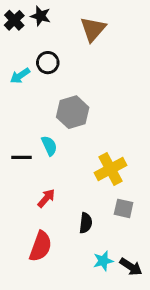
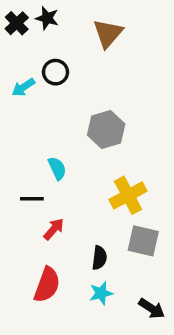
gray hexagon: (73, 112) -> (106, 130), moved
black line: (22, 157) -> (32, 199), moved
gray square: (124, 208) -> (143, 241), size x1.4
cyan star: (103, 261) -> (101, 293), moved

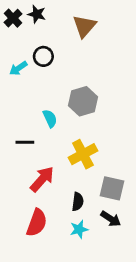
cyan semicircle: (57, 168) -> (50, 118), moved
yellow cross: (128, 195) -> (83, 154), moved
black line: (32, 199) -> (25, 142), moved
red arrow: (54, 229) -> (42, 179), size x1.5
black arrow: (152, 308) -> (111, 219), moved

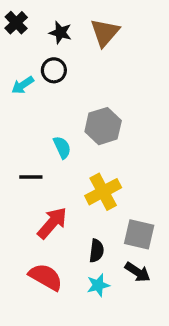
black star: (37, 14) -> (60, 33), moved
red semicircle: (37, 223) -> (46, 277), turned -80

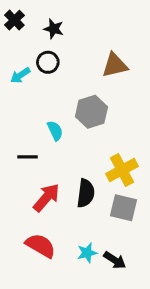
brown triangle: (105, 33) -> (115, 65), moved, turned 36
yellow cross: (103, 192) -> (122, 170), moved
black semicircle: (97, 251) -> (86, 193), moved, size x1.4
black arrow: (138, 272) -> (115, 260), moved

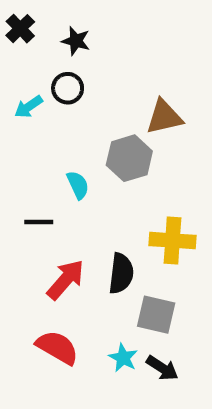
brown triangle: (115, 65) -> (164, 117), moved
yellow cross: (122, 170) -> (173, 240), turned 32
gray square: (123, 208) -> (156, 315), moved
cyan star: (87, 253) -> (123, 358), turned -30

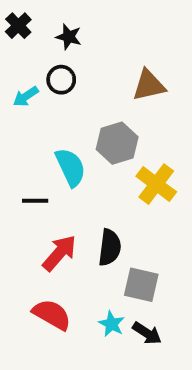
brown triangle: (164, 117) -> (149, 85), moved
cyan semicircle: (78, 185) -> (71, 167), size x1.5
yellow cross: (173, 240) -> (156, 184), moved, turned 33

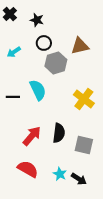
black circle: (61, 80) -> (44, 43), moved
gray hexagon: (117, 143) -> (56, 63), moved
black line: (35, 201) -> (13, 97), moved
gray square: (141, 285) -> (84, 145), moved

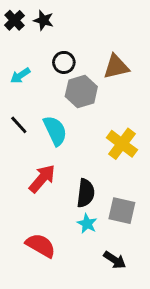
black star: (37, 20) -> (44, 20), moved
black line: (13, 97) -> (19, 125), moved, turned 48
red arrow: (32, 136) -> (42, 179), moved
cyan star: (60, 174) -> (87, 224), moved

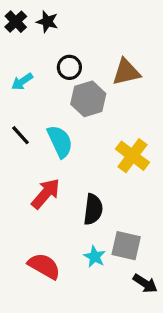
gray square: (122, 211) -> (126, 246), moved
cyan star: (87, 224) -> (95, 257), moved
black arrow: (115, 260) -> (145, 283), moved

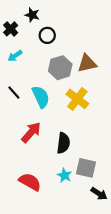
black cross: (16, 22) -> (11, 29), moved
black circle: (69, 67) -> (47, 35), moved
brown triangle: (126, 72) -> (87, 63), moved
yellow cross: (132, 156) -> (77, 99), moved

